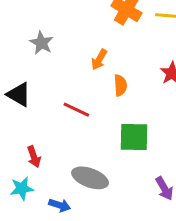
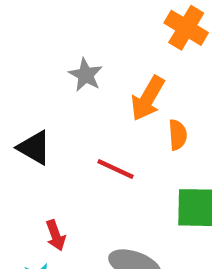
gray star: (41, 43) -> (86, 75), moved
orange arrow: (99, 60) -> (148, 98), size x1.5

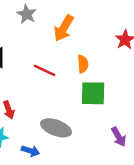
orange semicircle: (178, 135) -> (83, 64), moved

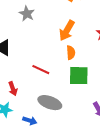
orange arrow: (64, 28) -> (67, 31), moved
red line: (45, 70) -> (41, 70), moved

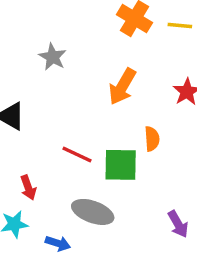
orange semicircle: (71, 53) -> (152, 139), moved
green square: (79, 76) -> (121, 165), moved

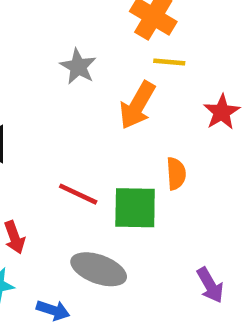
yellow line: (180, 26) -> (169, 62), moved
gray star: (53, 57) -> (78, 67), moved

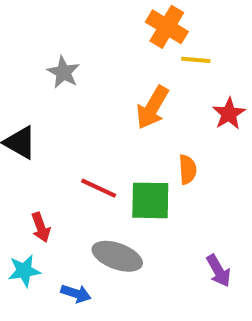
yellow line: (169, 62) -> (196, 60), moved
gray star: (78, 67) -> (63, 72), moved

